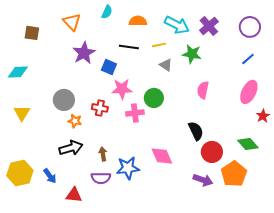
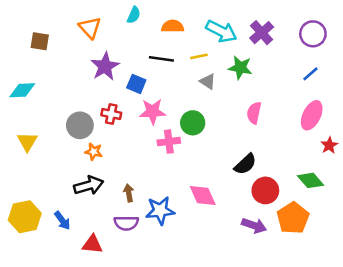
red cross: (100, 108) -> (111, 114), moved
black semicircle: (196, 131) -> (245, 164), turned 72

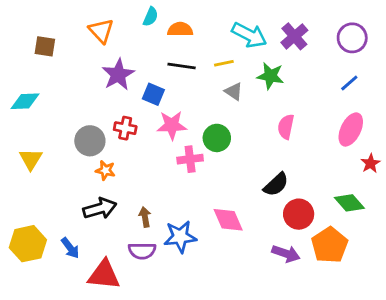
orange semicircle: (173, 26) -> (180, 29), moved
red triangle: (92, 244) -> (104, 275), size x1.4

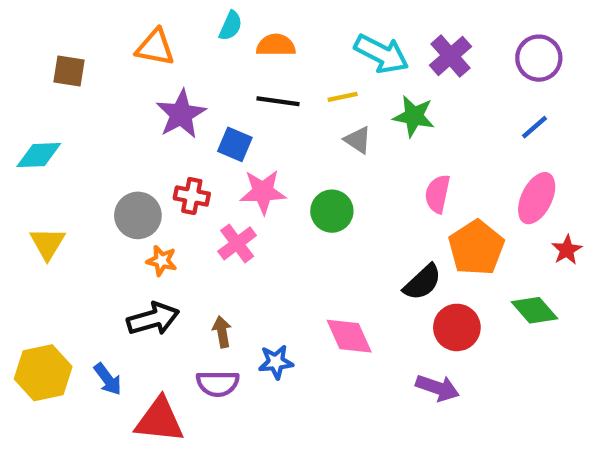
orange triangle: (101, 31) -> (155, 47), turned -36
pink cross: (190, 159) -> (237, 243), moved, turned -30
blue star: (180, 237) -> (276, 362), size x0.7
orange pentagon: (330, 245) -> (476, 248), moved

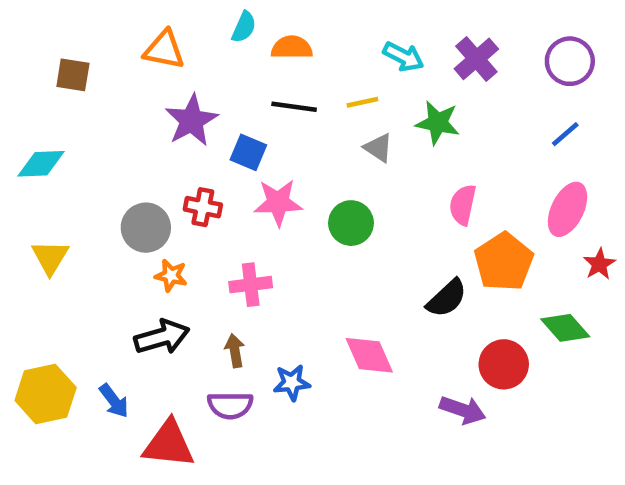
cyan arrow: (381, 54) -> (403, 57), size x0.7
pink cross: (237, 243) -> (251, 285), moved, turned 30
red circle: (457, 327) -> (504, 364), moved

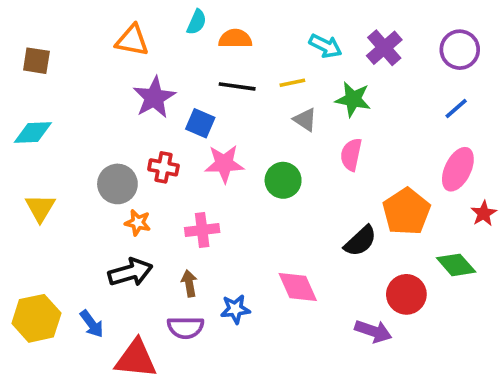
brown square: (73, 75) -> (36, 61), moved
pink semicircle: (463, 205) -> (351, 155), moved

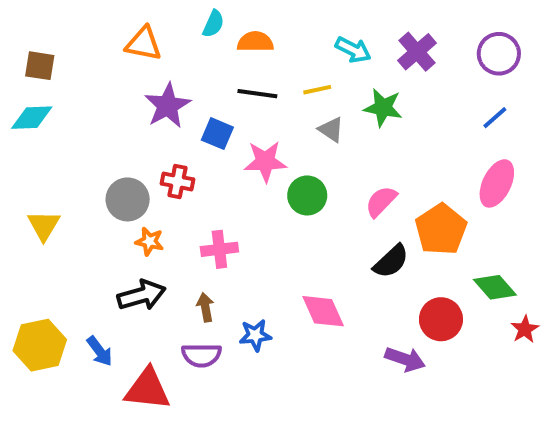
cyan diamond: (33, 132) -> (32, 118), moved
pink semicircle: (351, 155) -> (381, 201), moved, turned 32
pink star: (224, 164) -> (265, 162), moved
red star: (484, 213) -> (525, 329), moved

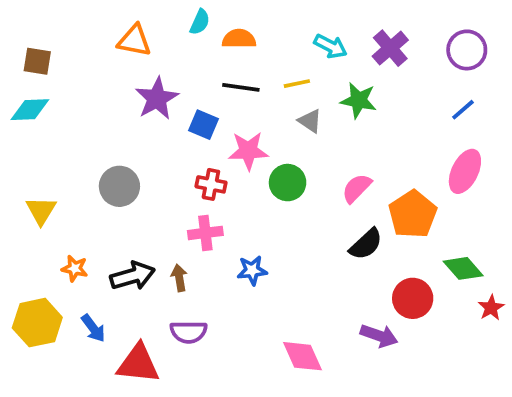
red cross: (177, 181) -> (211, 184), moved
orange star: (150, 241) -> (75, 268), moved
brown arrow: (205, 307) -> (179, 278), moved
pink diamond: (323, 311) -> (302, 356), moved
blue star: (255, 335) -> (252, 270), moved

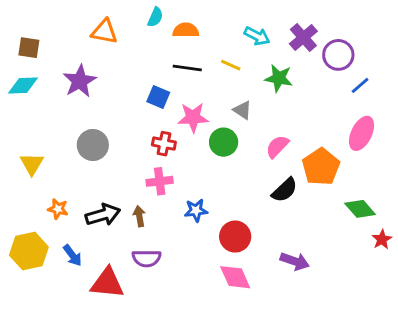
purple circle: (467, 50) -> (338, 55), moved
yellow line: (297, 84) -> (231, 65), turned 36
purple star: (157, 99) -> (80, 81), moved
gray triangle: (310, 121) -> (242, 110), moved
red circle: (413, 298) -> (235, 237), moved

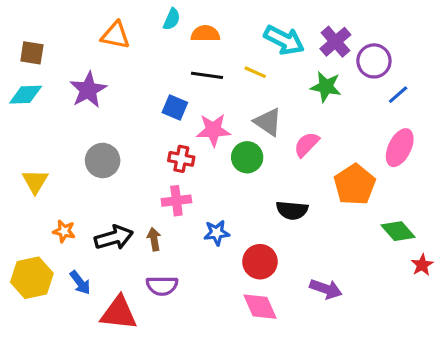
cyan arrow: (257, 36) -> (284, 40), size x1.4
green star: (279, 78) -> (326, 87), moved
gray triangle: (242, 110) -> (268, 122), size x1.4
pink semicircle: (277, 146) -> (307, 144), moved
black semicircle: (285, 190) -> (292, 210), moved, turned 48

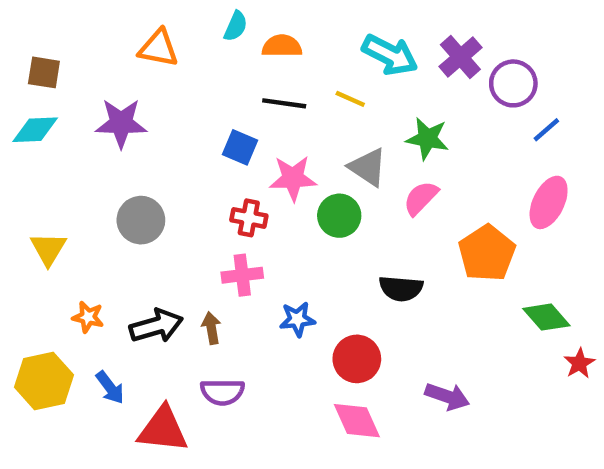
green star: (326, 87) -> (427, 139), moved
purple star: (88, 90) -> (121, 123), turned 30

